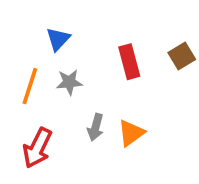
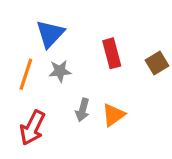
blue triangle: (58, 39) -> (50, 34), size x1.4
brown square: (182, 56) -> (157, 63), moved

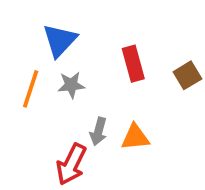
orange triangle: (113, 115) -> (135, 137), turned 30
red arrow: (32, 128) -> (71, 164), moved

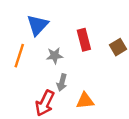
gray star: (71, 85) -> (55, 56), moved
orange triangle: (135, 137) -> (85, 101), moved

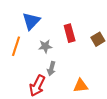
orange triangle: (85, 101) -> (81, 86), moved

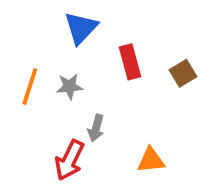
blue triangle: (31, 21) -> (81, 28), moved
gray star: (45, 46) -> (70, 86), moved

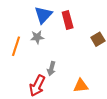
red rectangle: (130, 62) -> (68, 20), moved
gray star: (70, 86) -> (37, 37), moved

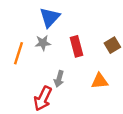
red rectangle: (68, 20) -> (76, 46), moved
orange triangle: (81, 86) -> (100, 81), moved

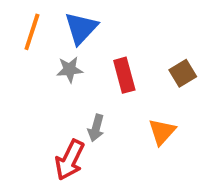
orange line: (18, 53) -> (32, 32), moved
orange triangle: (100, 81) -> (162, 132), turned -42

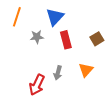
blue triangle: (81, 28) -> (55, 17), moved
gray arrow: (96, 128) -> (58, 73), moved

